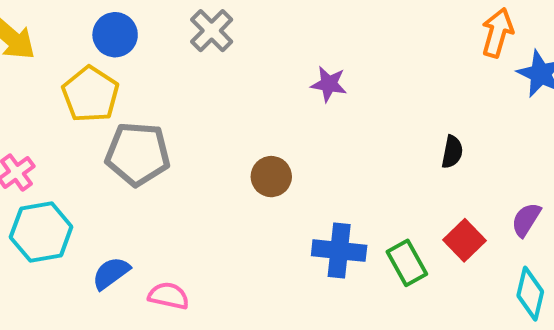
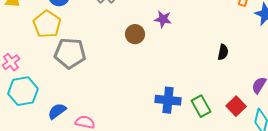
brown circle: (271, 177) -> (135, 34), moved
red square: (464, 240) -> (236, 106), moved

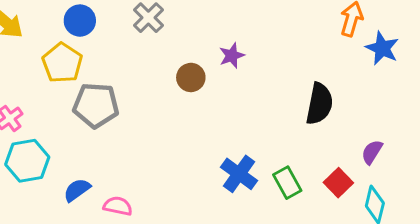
purple star: (163, 19) -> (232, 56), turned -30
black semicircle: (223, 52) -> (319, 104), size x1.8
blue cross: (168, 100) -> (239, 174), turned 30

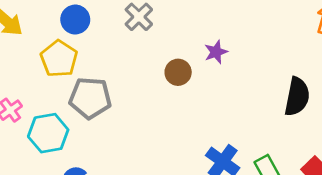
cyan hexagon: (27, 161) -> (48, 133), moved

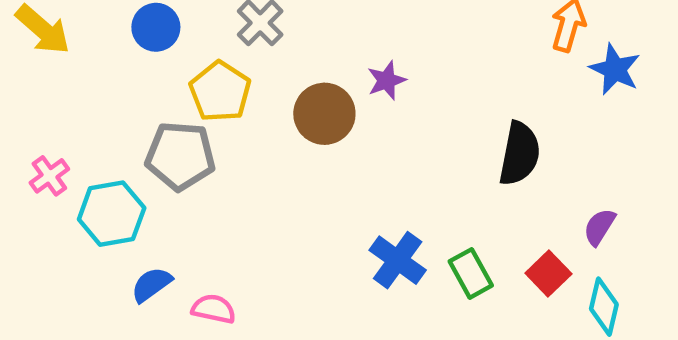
yellow pentagon: (59, 59) -> (220, 92), moved
brown circle: (178, 72) -> (324, 114), size x1.4

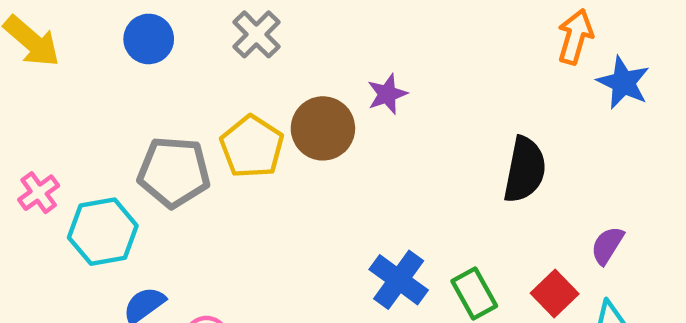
yellow pentagon: (220, 92) -> (252, 147), moved

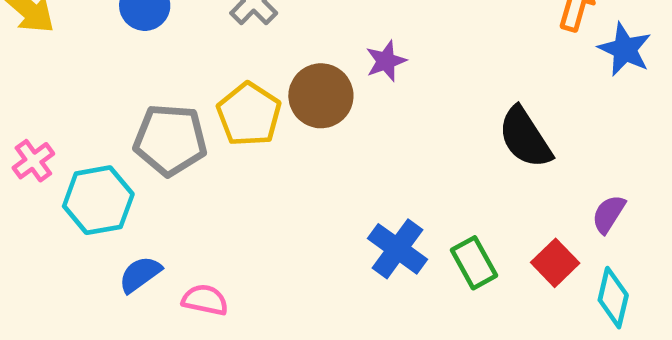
black semicircle: (525, 170) -> (525, 138), turned 136

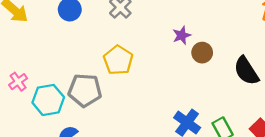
brown circle: (321, 96) -> (202, 53), moved, size x0.7
gray pentagon: (170, 140) -> (85, 90), moved

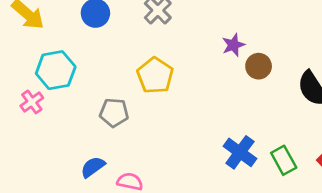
gray pentagon: (85, 90) -> (114, 113), size x0.7
cyan hexagon: (48, 100) -> (56, 70), moved

